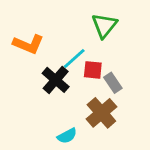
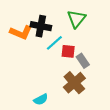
black cross: (56, 80) -> (41, 26), moved, turned -30
cyan semicircle: (67, 136) -> (41, 99), moved

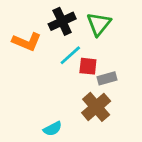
black cross: (41, 26) -> (62, 21), moved, turned -36
gray rectangle: (83, 61) -> (107, 78), turned -72

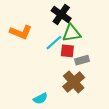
black cross: (62, 21) -> (61, 15), moved, turned -30
green triangle: (99, 24) -> (72, 33), moved, turned 42

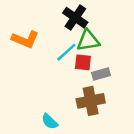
brown cross: (74, 82) -> (91, 101), turned 30
cyan semicircle: (40, 99) -> (50, 121), turned 72

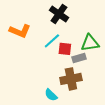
green triangle: (88, 41) -> (90, 43), moved
cyan semicircle: (50, 121) -> (51, 95), moved

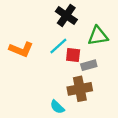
orange L-shape: (20, 31) -> (21, 49), moved
green triangle: (90, 43) -> (98, 36), moved

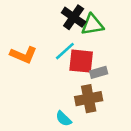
green triangle: (98, 36) -> (92, 25), moved
red square: (73, 55) -> (81, 61), size x1.5

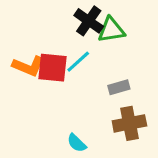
red square: (81, 61) -> (53, 68), moved
brown cross: (89, 99) -> (129, 123), moved

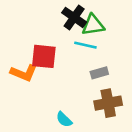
cyan line: (78, 62) -> (85, 45), moved, turned 55
orange L-shape: (28, 66) -> (24, 73), moved

